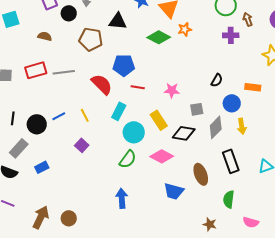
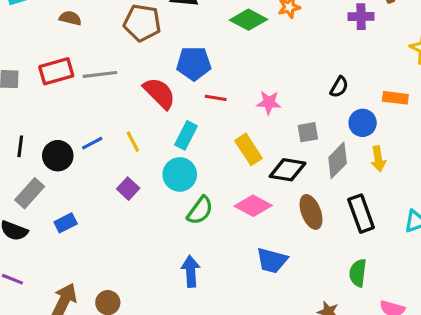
cyan circle: (134, 132) -> (180, 174), moved
brown ellipse: (201, 174) -> (311, 212), moved

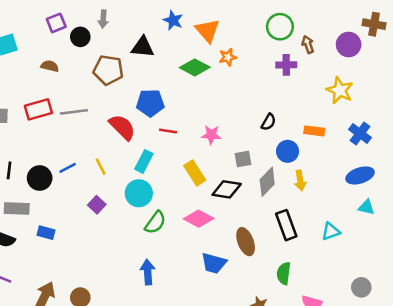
gray rectangle: (30, 193) -> (17, 209), turned 50
brown ellipse: (311, 212) -> (246, 242), moved
blue rectangle: (66, 223) -> (46, 233), turned 42

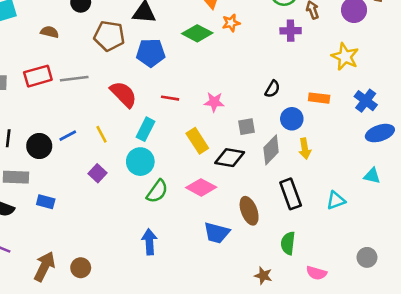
blue pentagon: (150, 103) -> (151, 53), moved
blue ellipse: (360, 175) -> (380, 133), moved

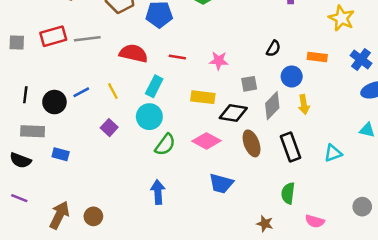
red semicircle: (123, 94) -> (134, 53), turned -32
yellow rectangle: (197, 141) -> (203, 97), turned -50
brown ellipse: (249, 211) -> (252, 143), moved

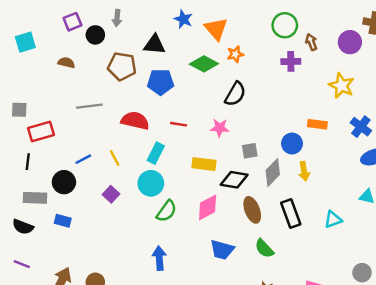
red rectangle: (53, 36) -> (41, 131), moved
black semicircle: (273, 49) -> (235, 94), moved, size x1.5
black circle: (54, 102) -> (64, 182), moved
pink diamond: (207, 141) -> (208, 207), turned -56
green semicircle: (288, 193) -> (264, 248), moved, turned -50

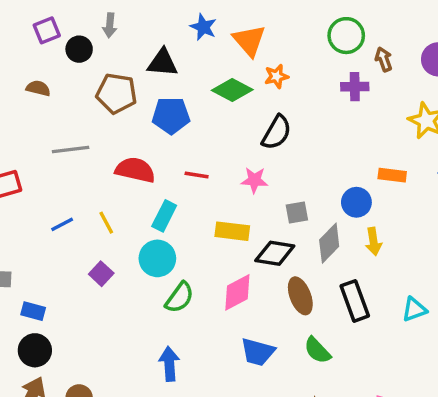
black circle: (64, 182) -> (35, 350), moved

